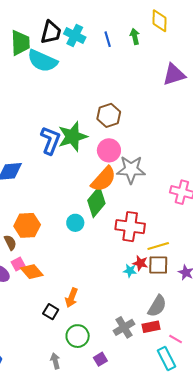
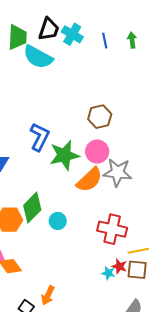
green star: (73, 137) -> (64, 155), moved
green diamond: (96, 202) -> (32, 208), moved

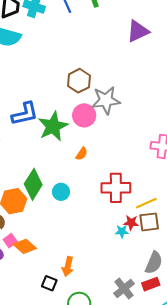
blue L-shape: (40, 137) -> (25, 114), turned 64
gray star: (118, 172) -> (106, 100), moved
orange semicircle: (89, 180) -> (82, 154), moved, size x0.5

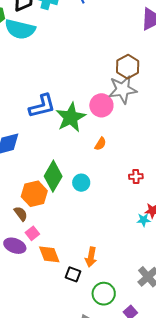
brown hexagon: (79, 81) -> (128, 67), moved
red cross: (116, 188) -> (136, 177), size x0.5
orange diamond: (25, 246) -> (49, 254), moved, turned 30

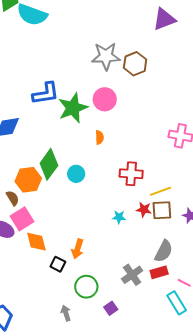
gray star: (123, 90) -> (106, 56), moved
orange semicircle: (100, 144) -> (99, 137), turned -40
red cross: (136, 177) -> (131, 174), size x1.6
cyan star: (144, 220) -> (119, 217), moved
pink square: (32, 233) -> (22, 219), size x1.6

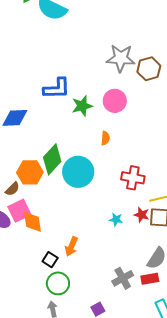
green star: (73, 108) -> (82, 106), size x0.7
cyan circle: (76, 174) -> (78, 172), size x1.8
brown semicircle: (13, 198) -> (12, 189), turned 70
orange diamond: (36, 242) -> (32, 222), moved
green circle: (86, 287) -> (58, 283), moved

